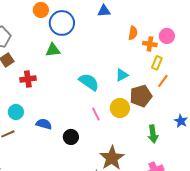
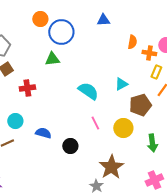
yellow circle: (120, 108) -> (123, 128), moved

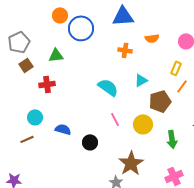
blue triangle: (103, 20) -> (123, 16), size x1.6
orange semicircle: (132, 42) -> (152, 38), turned 72
orange cross: (149, 53) -> (125, 50), moved
green triangle: (52, 59) -> (56, 55), moved

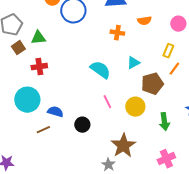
green triangle: (56, 55) -> (38, 38), moved
cyan circle: (35, 117) -> (27, 100), size x1.6
brown line: (27, 139) -> (43, 130), moved

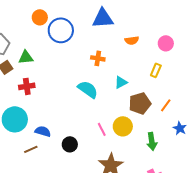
orange cross: (117, 33) -> (98, 58), moved
orange line: (174, 69) -> (166, 105), moved
pink line: (107, 102) -> (102, 129), moved

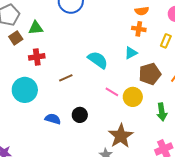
orange cross: (98, 58) -> (139, 29), moved
pink line: (102, 129) -> (112, 92), moved, turned -32
blue semicircle: (43, 131) -> (53, 119), moved
brown line: (31, 149) -> (66, 78), moved

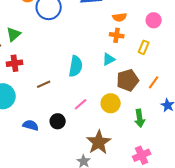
green triangle: (36, 28) -> (14, 34), turned -35
cyan semicircle: (98, 60) -> (76, 66), turned 65
pink line: (112, 92) -> (81, 104), moved, turned -72

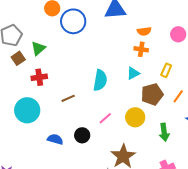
yellow rectangle: (144, 47) -> (166, 70), moved

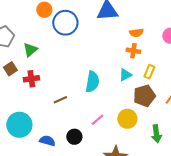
brown square: (18, 58) -> (10, 69), moved
yellow rectangle: (166, 70) -> (149, 72), moved
cyan circle: (27, 110) -> (19, 125), moved

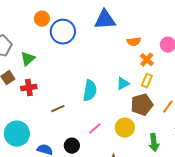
orange cross: (133, 51) -> (147, 60), moved, turned 32

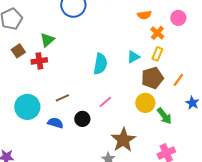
green triangle: (28, 59) -> (47, 40), moved
brown line: (58, 109) -> (62, 98), moved
yellow circle: (125, 128) -> (145, 103), moved
green arrow: (154, 143) -> (164, 116), turned -30

